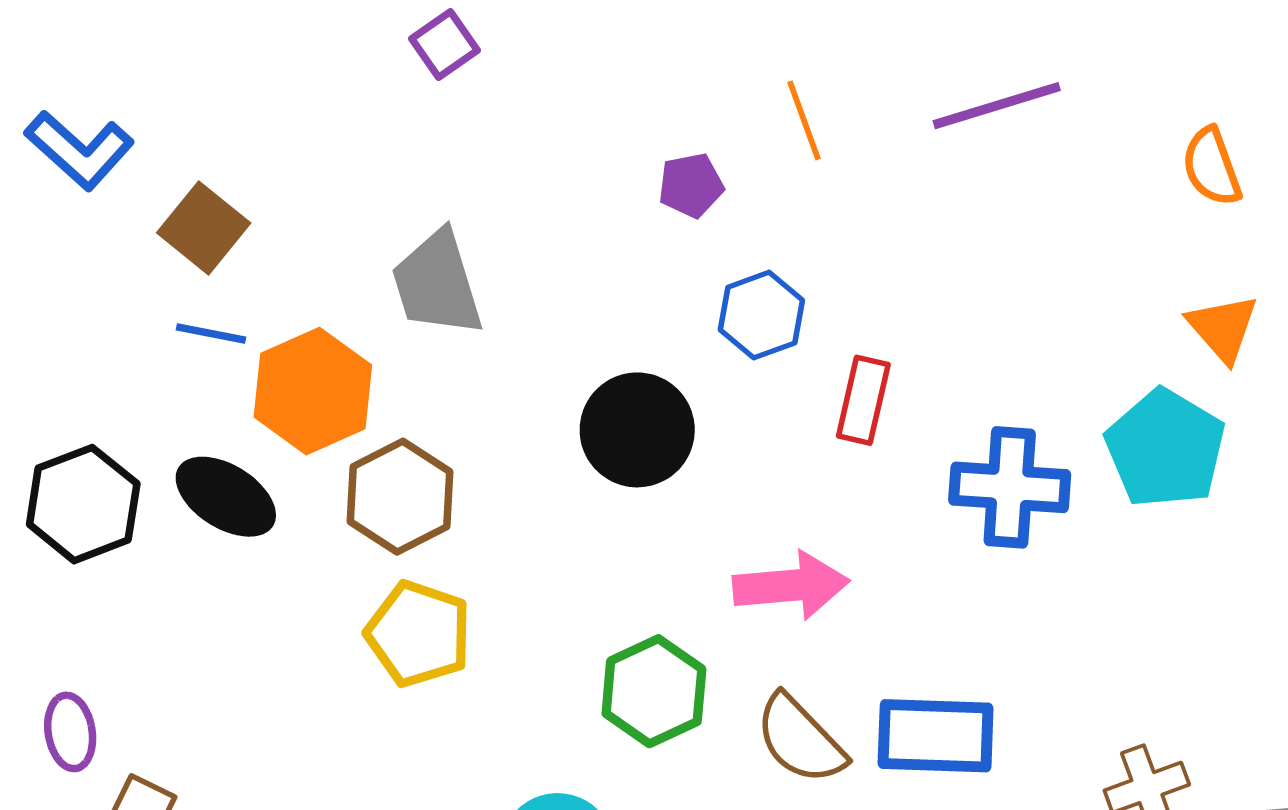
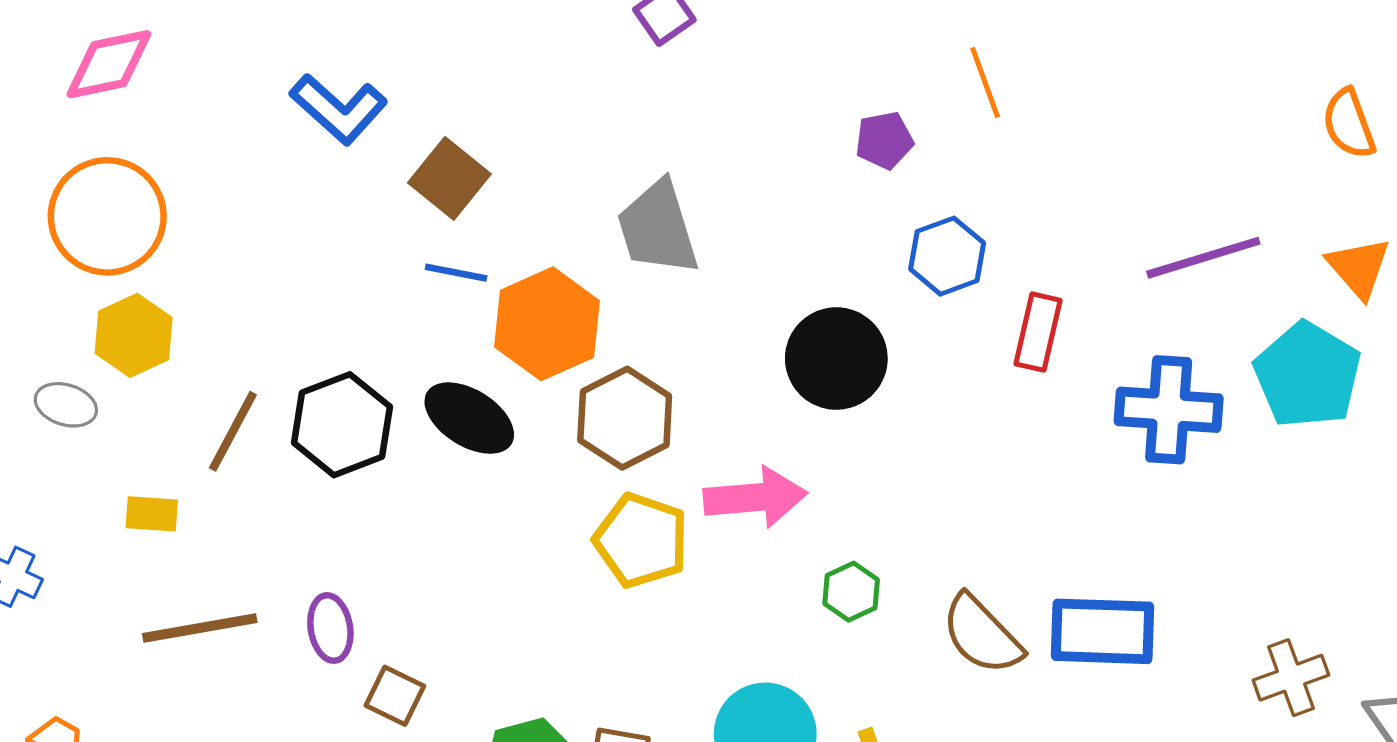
purple line: (997, 106) -> (1203, 258), moved
pink arrow: (791, 586) -> (755, 497), moved
green hexagon: (654, 691) -> (851, 592), size x0.6

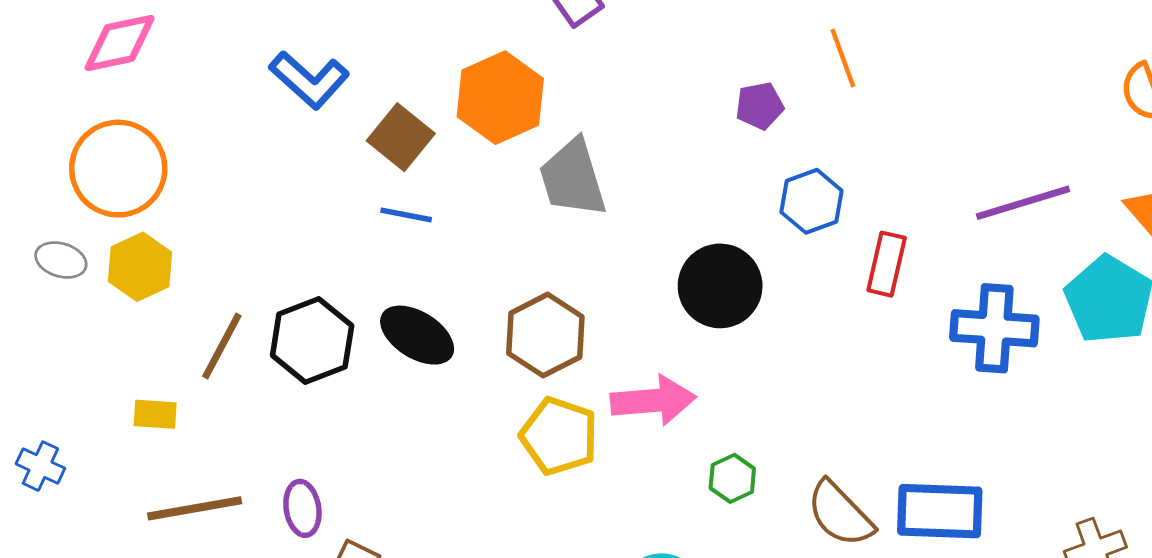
orange hexagon: (547, 324) -> (500, 98), moved
gray ellipse: (66, 405) -> (61, 260), moved

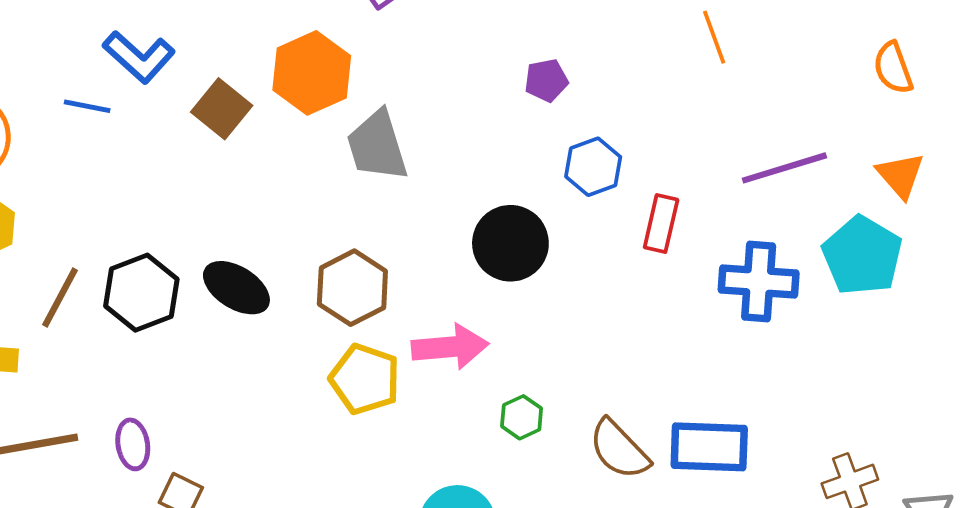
orange line: (843, 58) -> (714, 37), moved
blue line: (406, 215) -> (87, 106), moved

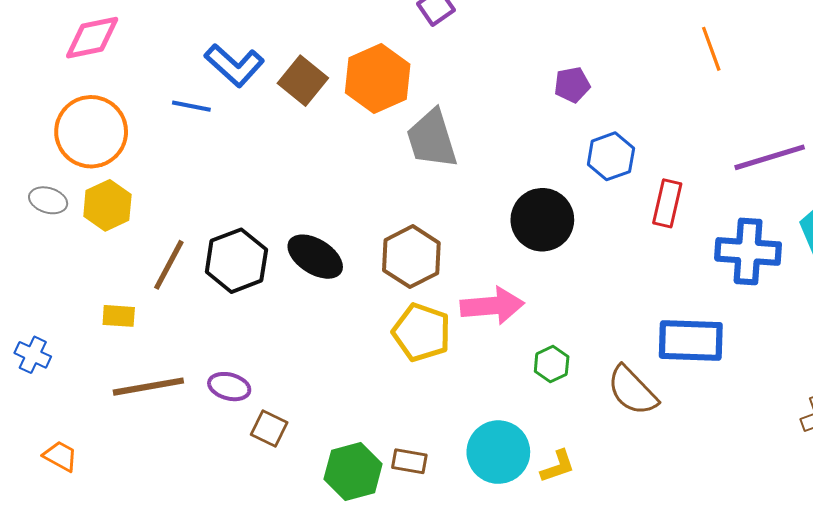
brown square: (222, 109) -> (303, 81), moved
purple ellipse: (133, 444) -> (229, 387), turned -66
blue rectangle: (709, 447) -> (691, 340), moved

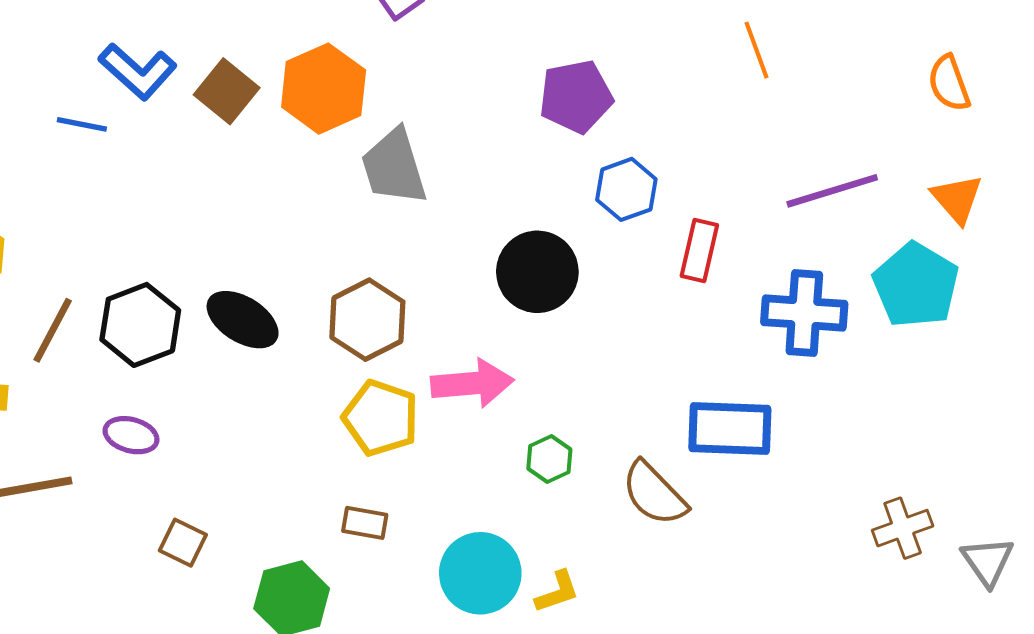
purple pentagon: (572, 85) -> (576, 97), size x1.6
purple ellipse: (229, 387) -> (131, 435), moved
brown rectangle: (409, 461) -> (365, 523), moved

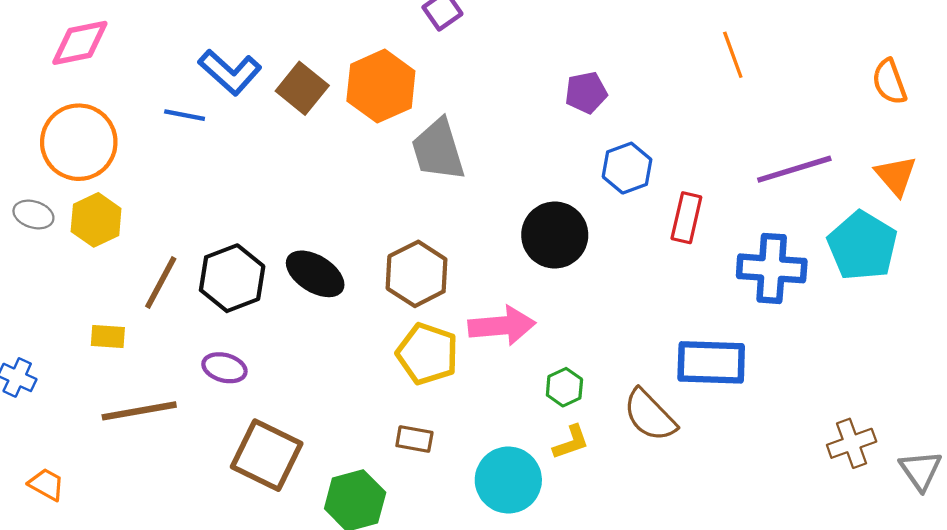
purple pentagon: (576, 97) -> (586, 93), size x0.7
brown square: (183, 543) -> (267, 455), size x1.8
yellow L-shape: (557, 592) -> (571, 442), moved

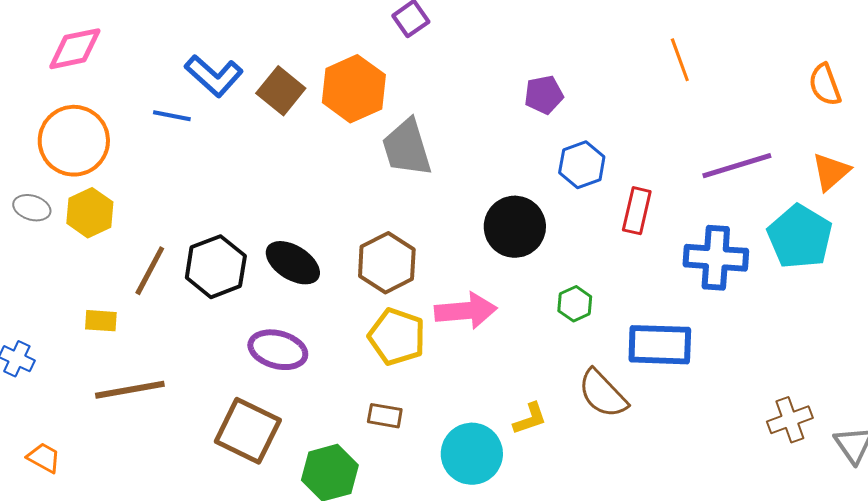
orange triangle: (896, 176) -> (831, 172), turned 30
purple ellipse: (224, 368) -> (278, 350), moved, size x1.4
green hexagon: (564, 387) -> (575, 304), moved

